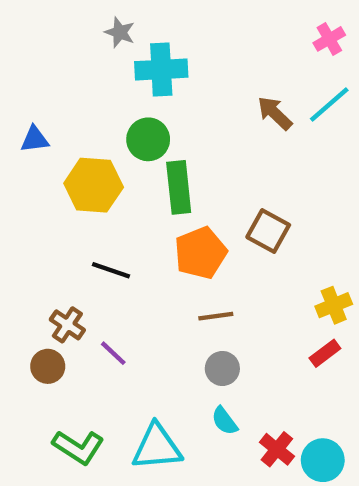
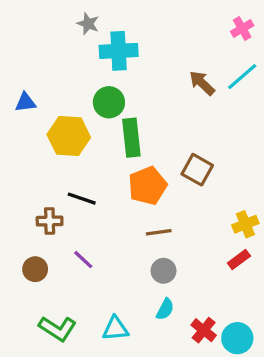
brown cross: (67, 325) -> (50, 221), moved, turned -35
cyan semicircle: (225, 421) -> (165, 309), turned -115
cyan triangle: (157, 447) -> (115, 329), size x0.7

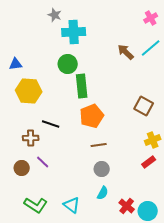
yellow hexagon: (69, 136) -> (29, 91), moved
brown square: (197, 170) -> (144, 106), moved
purple line: (83, 260) -> (43, 162), moved
cyan triangle: (115, 329) -> (72, 205), turned 42

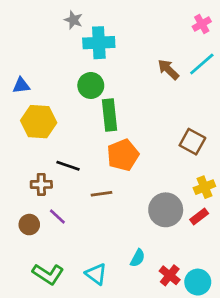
brown line: (99, 145) -> (101, 194), moved
gray circle: (102, 169) -> (166, 210), moved, size x1.6

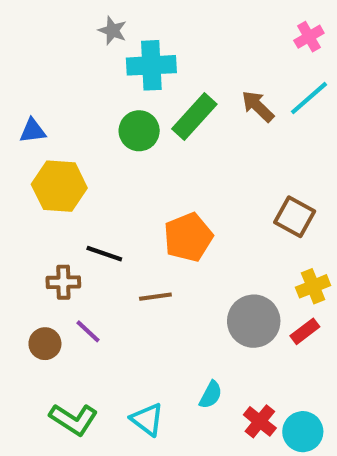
green rectangle: (110, 115) -> (194, 116), moved, turned 48

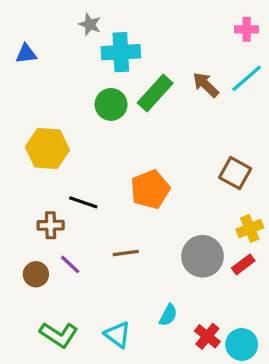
pink cross: (309, 37) -> (247, 29), turned 30
blue triangle: (33, 131) -> (26, 54), moved
brown line: (155, 297) -> (126, 253), moved

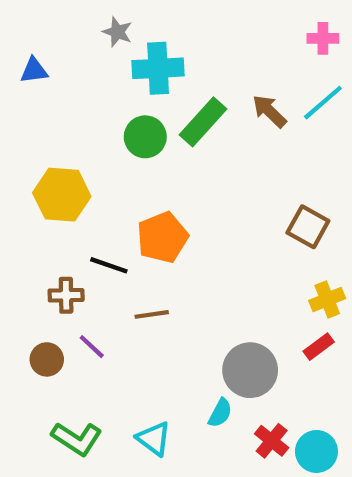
orange pentagon: (150, 189) -> (162, 237), moved
brown line: (126, 253) -> (152, 314), moved
gray circle: (202, 256) -> (250, 370), moved

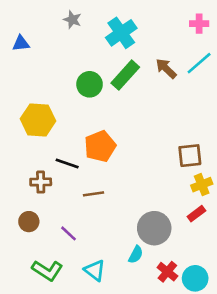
cyan cross: (158, 68) -> (121, 33), moved, turned -32
brown square: (308, 227) -> (190, 156), moved, turned -35
purple line: (92, 347) -> (68, 233), moved

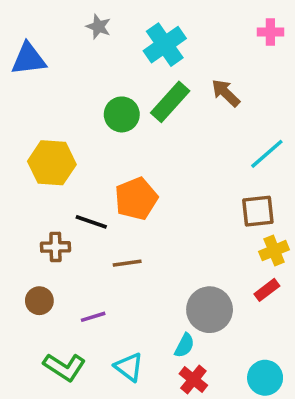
blue triangle: (21, 43) -> (29, 59), size x1.5
cyan line: (199, 63) -> (267, 154), moved
purple line: (68, 233) -> (93, 317), turned -60
red cross: (167, 272) -> (193, 380), moved

